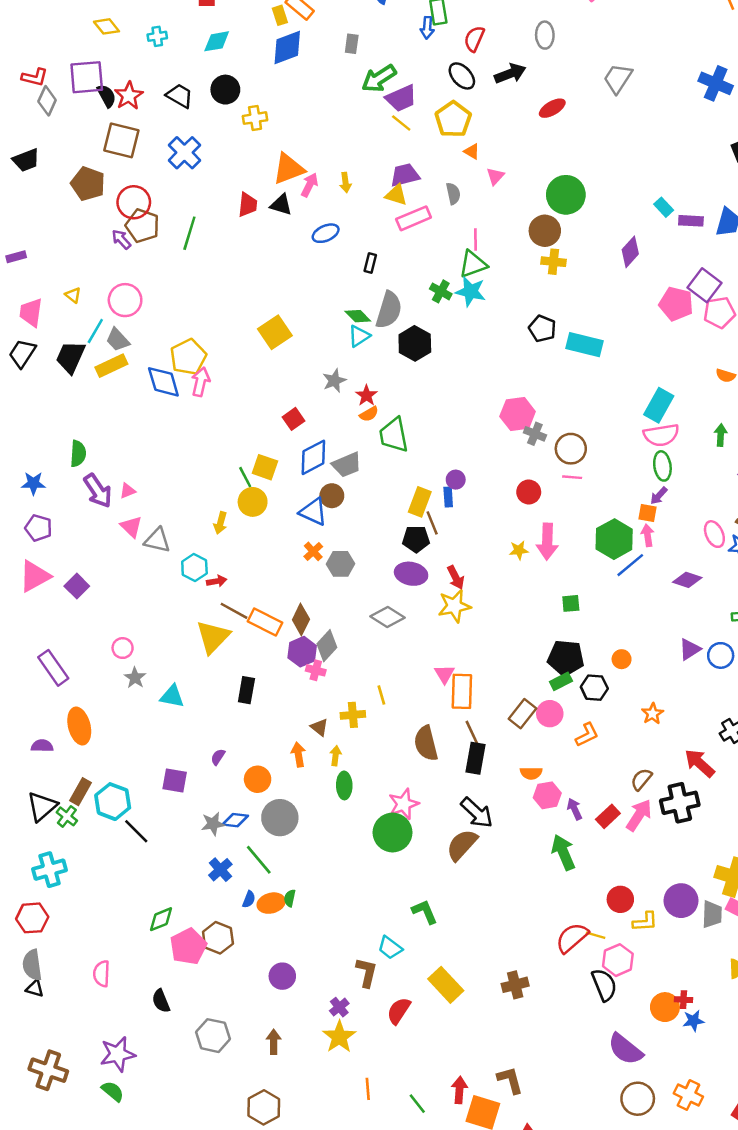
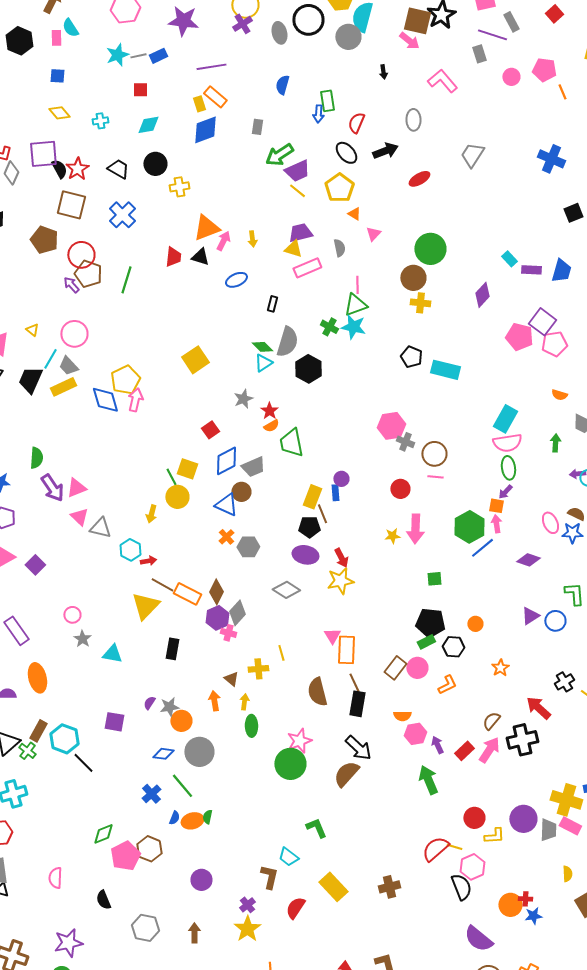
pink triangle: (128, 491) -> (76, 488), size x1.5
gray star: (213, 824) -> (169, 707), moved

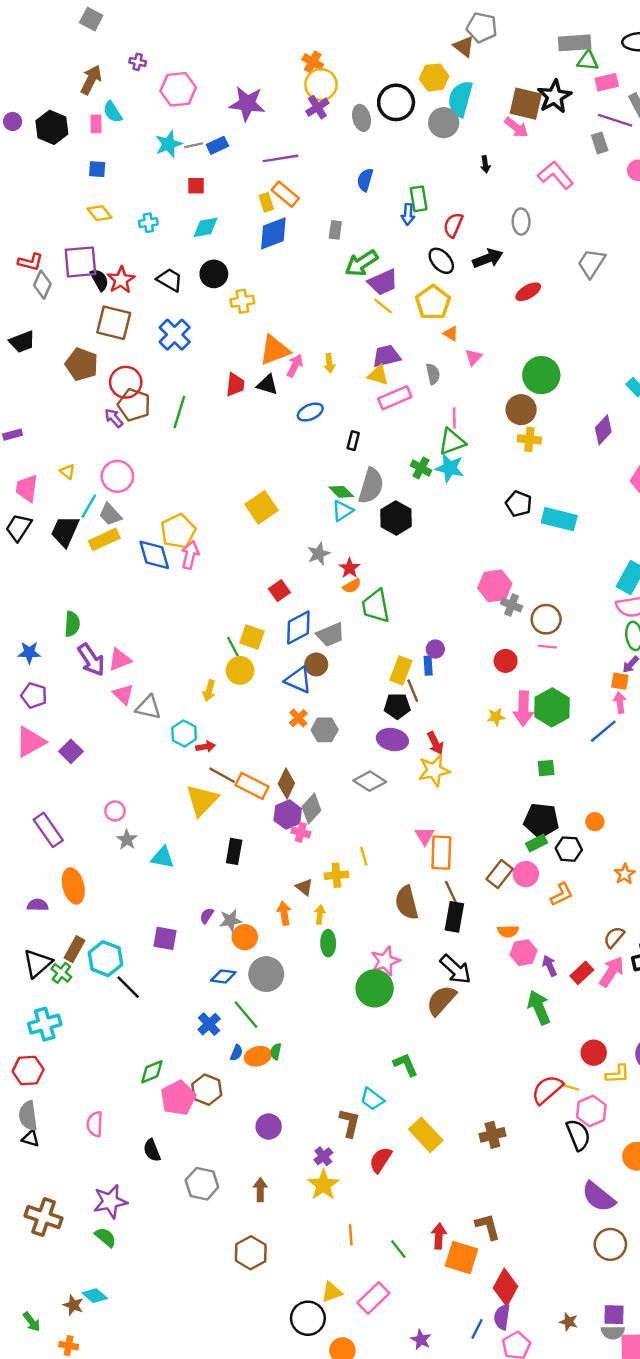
green hexagon: (469, 527) -> (552, 707), moved

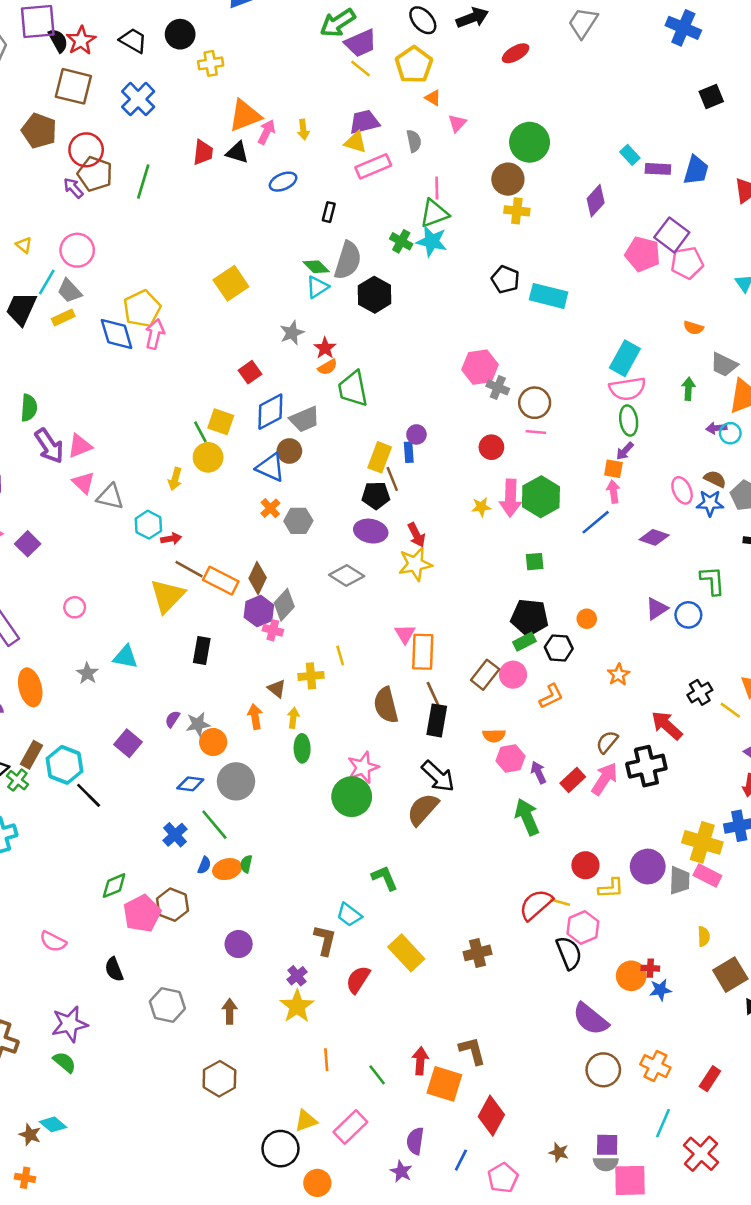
yellow rectangle: (104, 539) -> (63, 318), size x0.7
gray star: (127, 840) -> (87, 673), moved
purple square: (165, 938) -> (128, 743), turned 30
pink semicircle: (95, 1124) -> (53, 941), turned -65
purple semicircle: (502, 1317) -> (415, 1141), moved

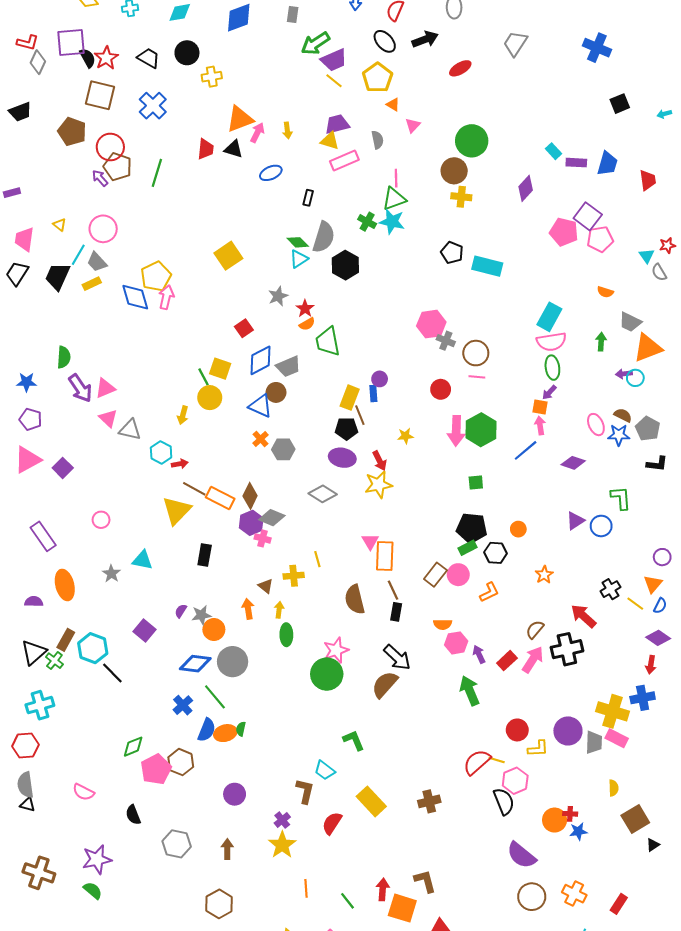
yellow star: (481, 507) -> (405, 436), moved
gray diamond: (284, 605) -> (272, 518), turned 70
black rectangle: (437, 720) -> (396, 612), size x0.7
blue diamond: (190, 784) -> (195, 664), size x1.4
blue semicircle: (204, 865) -> (207, 730), size x1.6

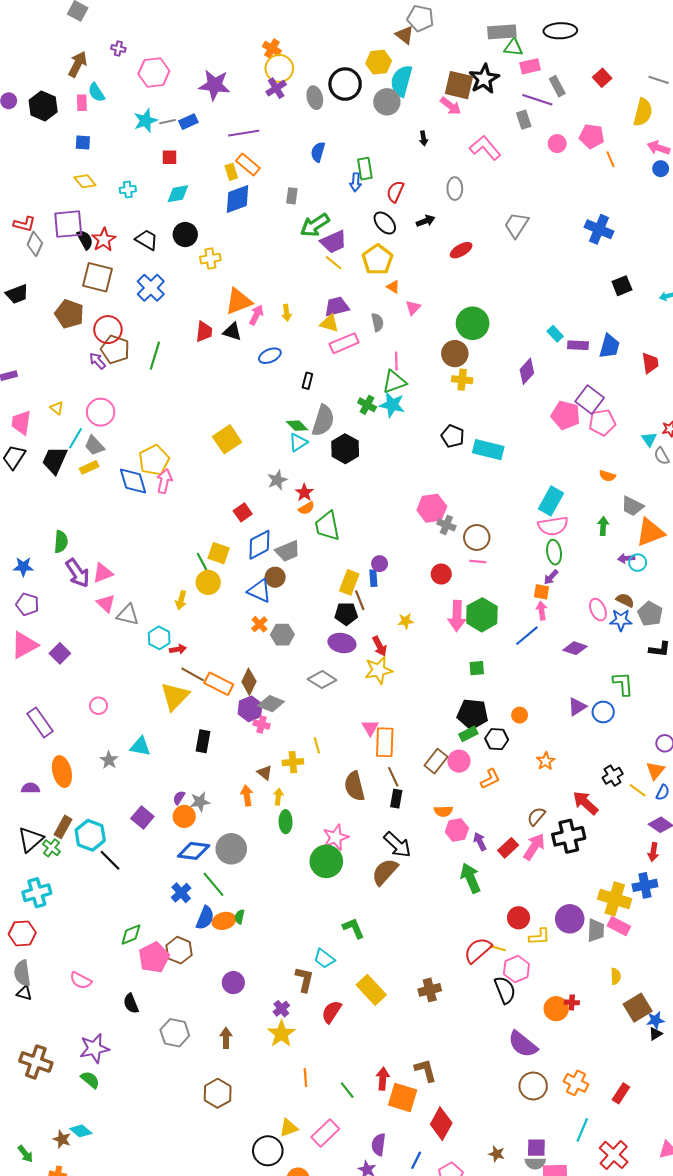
black arrow: (425, 39) -> (426, 221), size x0.7
orange circle: (214, 630) -> (184, 816), moved
blue star: (578, 831) -> (655, 1020), moved

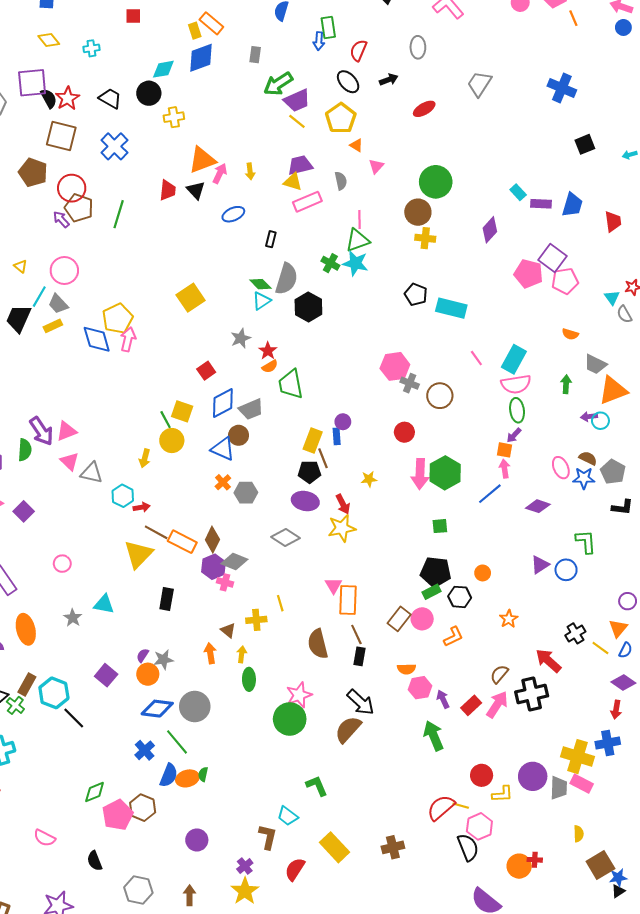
cyan diamond: (178, 194) -> (163, 69), moved
black triangle: (232, 332) -> (196, 190), turned 30
green semicircle: (61, 542) -> (25, 450), moved
pink line: (478, 562) -> (476, 358), moved, turned 49

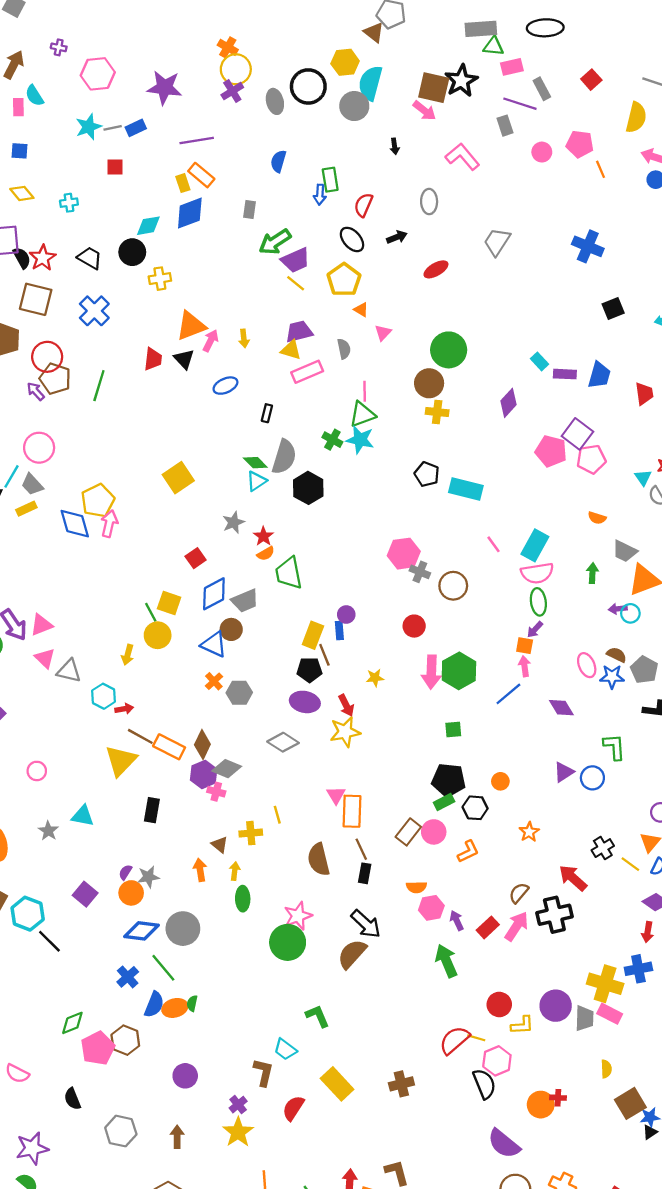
purple diamond: (538, 506) -> (561, 708), turned 40

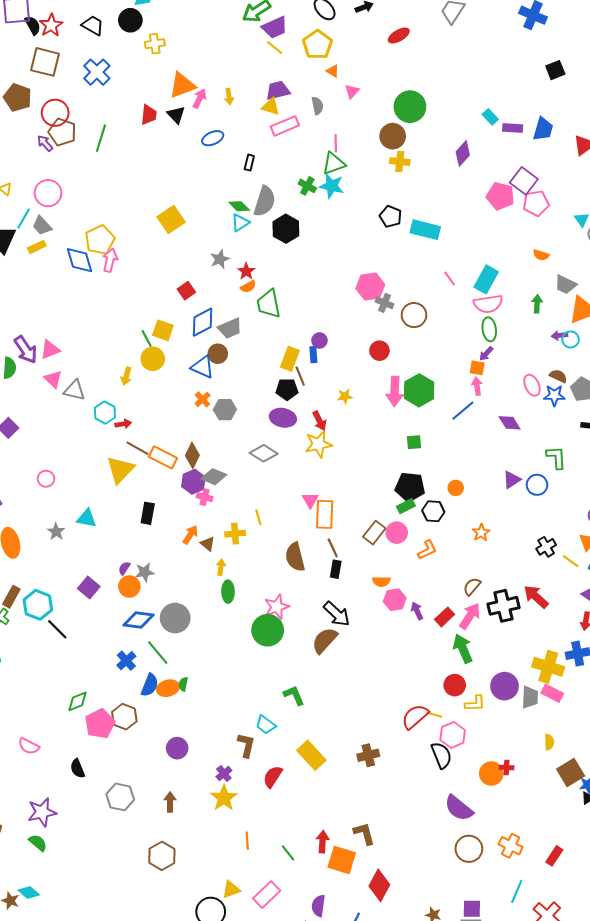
orange arrow: (200, 870) -> (190, 535), moved, turned 42
red arrow: (573, 878) -> (536, 597), moved
green arrow: (446, 961) -> (463, 649), moved

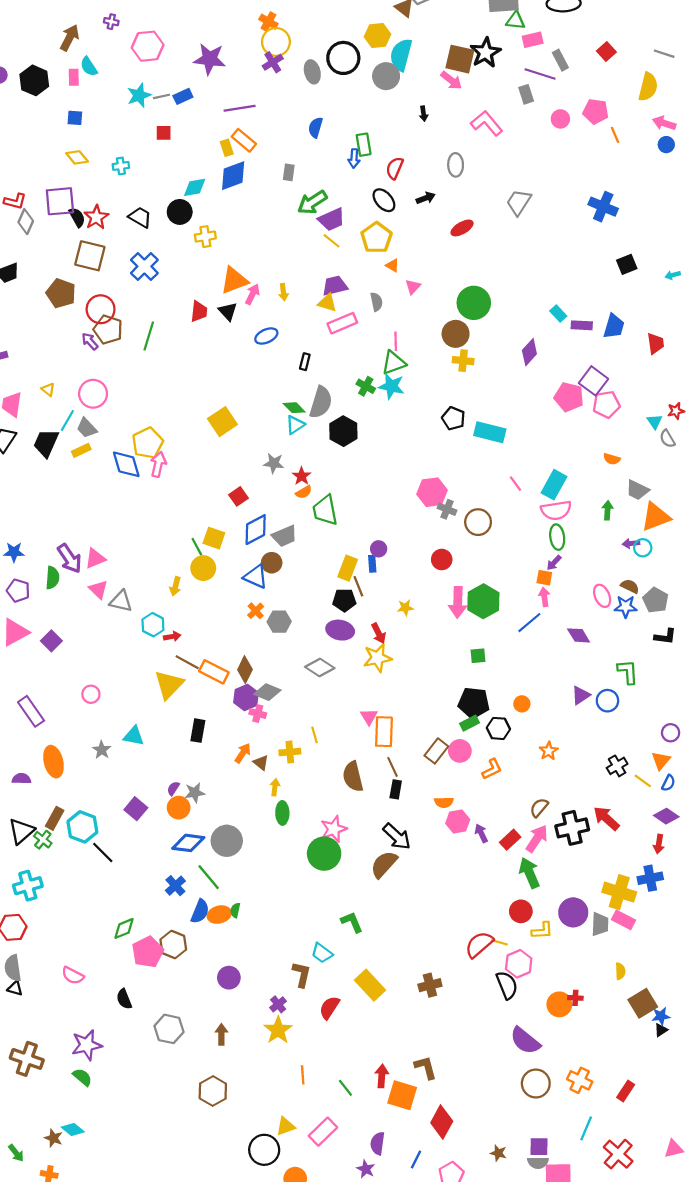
gray star: (220, 259) -> (274, 463), turned 30

